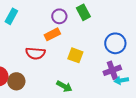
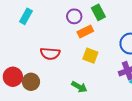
orange rectangle: (52, 34) -> (85, 31), moved

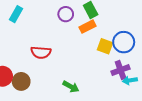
orange rectangle: (85, 31) -> (87, 27), moved
yellow square: (90, 56) -> (105, 46), moved

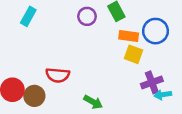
orange rectangle: (87, 27) -> (129, 36), moved, turned 35
blue circle: (124, 42) -> (156, 31), moved
red semicircle: (41, 52) -> (58, 75), moved

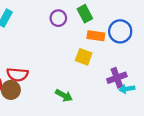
yellow square: (133, 54) -> (84, 57), moved
red semicircle: (58, 75) -> (17, 74), moved

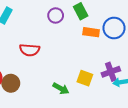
yellow square: (84, 57) -> (85, 78), moved
red semicircle: (17, 74) -> (30, 50), moved

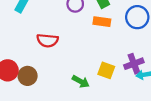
orange rectangle: (91, 32) -> (102, 22), moved

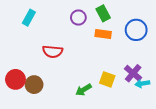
purple cross: (134, 64) -> (133, 73), turned -30
green arrow: (81, 81) -> (84, 90), turned 119

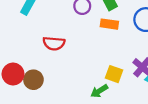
green arrow: (84, 90) -> (99, 91), moved

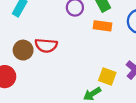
brown circle: (33, 80) -> (23, 50), moved

